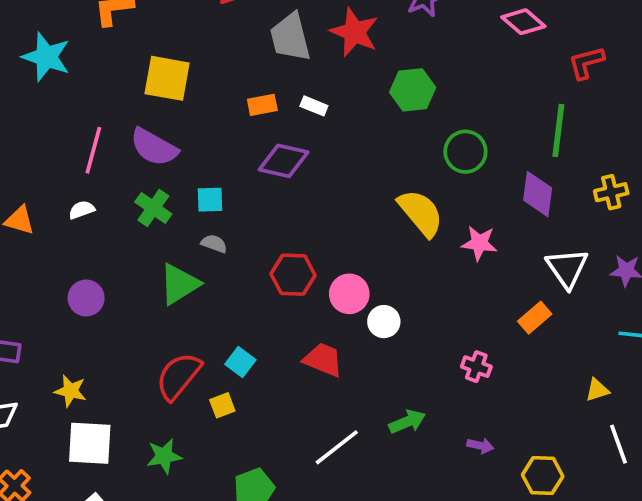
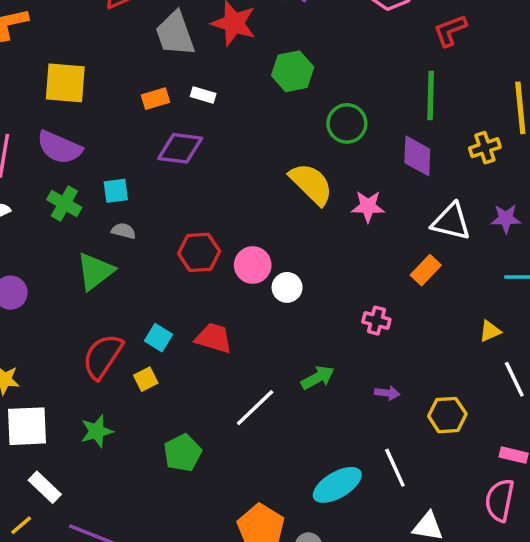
white triangle: (567, 268) -> (451, 222), turned -36
red trapezoid: (323, 360) -> (214, 338), moved

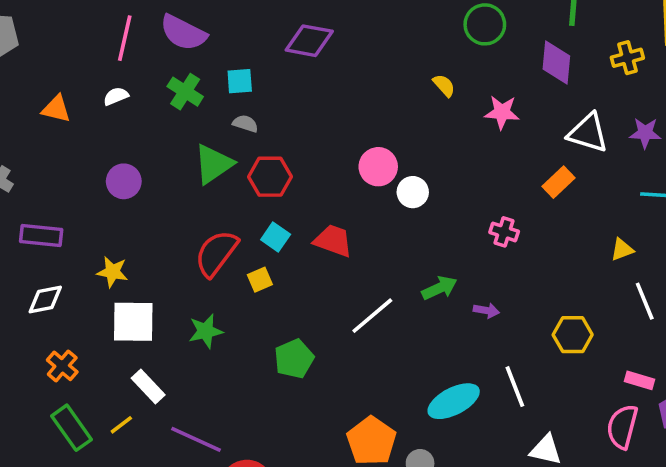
yellow semicircle: (311, 184) -> (444, 85), size x0.5
red hexagon: (199, 252) -> (270, 177), moved
purple arrow: (387, 393) -> (486, 310), moved

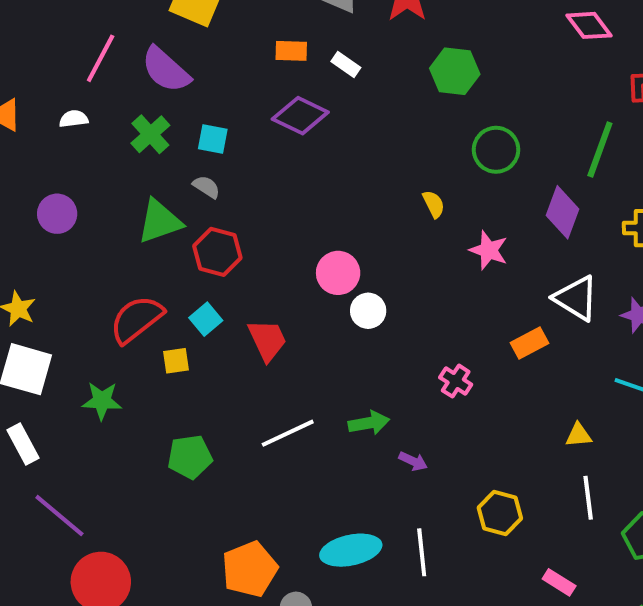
red trapezoid: (333, 241) -> (267, 340), turned 30

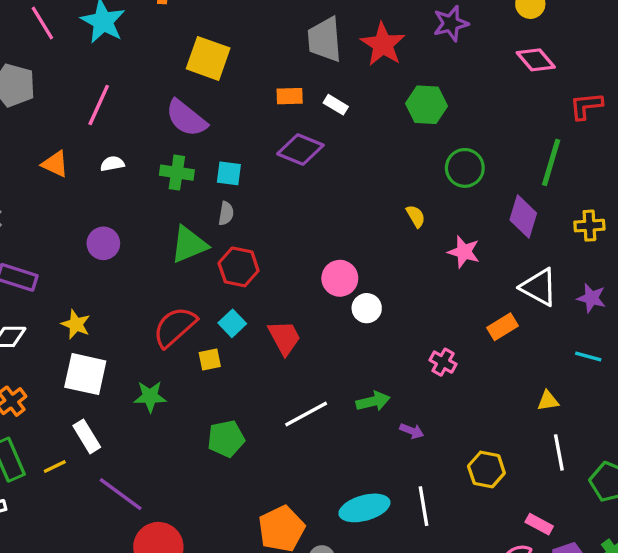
pink line: (101, 58) -> (99, 105), moved
green cross: (150, 134) -> (177, 173), turned -36
gray semicircle: (206, 187) -> (226, 213), turned 70

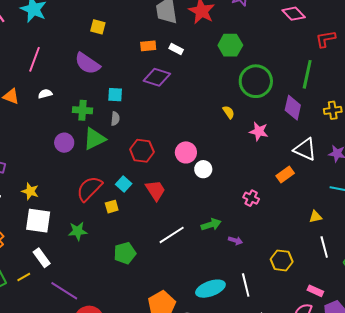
yellow square: (208, 58) -> (98, 27), size x0.6
green circle: (465, 168) -> (256, 81), size x1.4
green cross: (177, 173) -> (83, 110), moved
purple circle: (103, 243) -> (64, 143), moved
red hexagon: (239, 267) -> (142, 151), moved

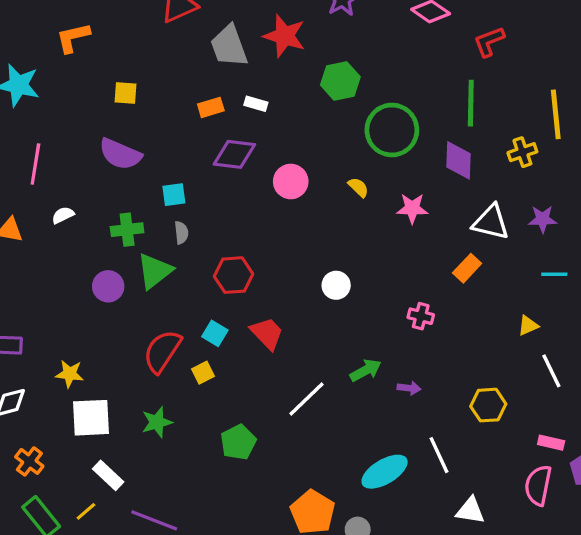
pink circle: (186, 152) -> (291, 181), moved

